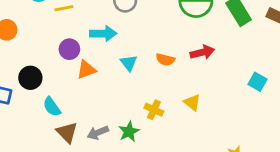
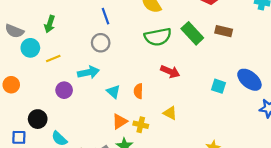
red arrow: (202, 52) -> (170, 72), turned 48
orange semicircle: (165, 60) -> (138, 91), moved, turned 88
orange triangle: (86, 70) -> (120, 121), moved

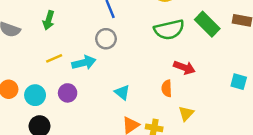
cyan circle: (30, 48) -> (35, 95), moved
cyan arrow: (88, 72) -> (84, 63), moved
orange semicircle: (138, 91) -> (167, 88), moved
yellow triangle: (170, 113) -> (186, 114), turned 48

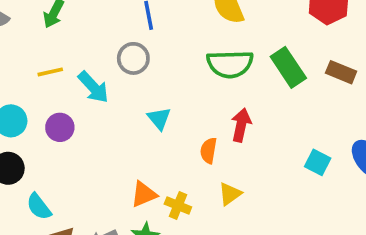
cyan arrow: (84, 63) -> (93, 87), turned 50
red arrow: (184, 68) -> (241, 125), turned -110
cyan triangle: (122, 92) -> (159, 118), moved

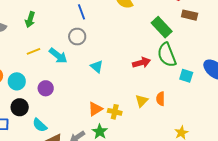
green semicircle: (230, 64) -> (167, 55), moved, turned 80
brown rectangle: (341, 72) -> (190, 15), moved
red arrow: (241, 125) -> (141, 63), turned 72
purple circle: (60, 127) -> (46, 88), moved
orange semicircle: (209, 151) -> (161, 99), moved

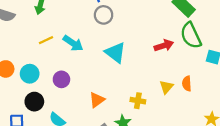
gray circle: (77, 37) -> (104, 15), moved
cyan triangle: (97, 67) -> (115, 53), size x1.5
orange triangle: (95, 109) -> (97, 100), moved

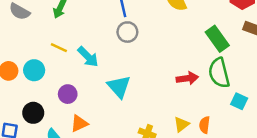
yellow line: (46, 40) -> (59, 48), turned 40
cyan triangle: (115, 53) -> (119, 87), moved
cyan circle: (30, 74) -> (34, 70), moved
orange triangle: (97, 100) -> (79, 123), moved

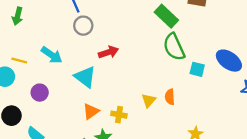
yellow line: (59, 48) -> (19, 60), moved
red arrow: (187, 78) -> (108, 52), moved
orange triangle: (79, 123) -> (91, 111), moved

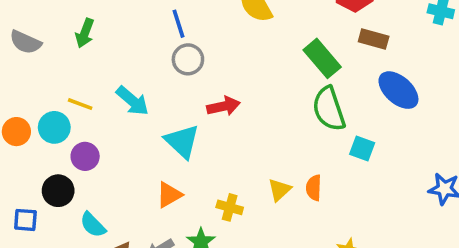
blue ellipse: (229, 61) -> (398, 90), moved
purple circle: (40, 93) -> (85, 156), moved
orange triangle: (91, 111) -> (169, 195), moved

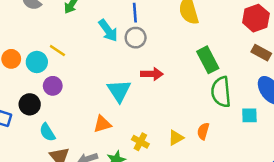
green rectangle: (322, 58) -> (208, 60), moved
cyan arrow: (132, 101) -> (108, 30), moved
cyan square: (362, 149) -> (249, 115), moved, turned -35
orange semicircle: (314, 188) -> (203, 131), moved

